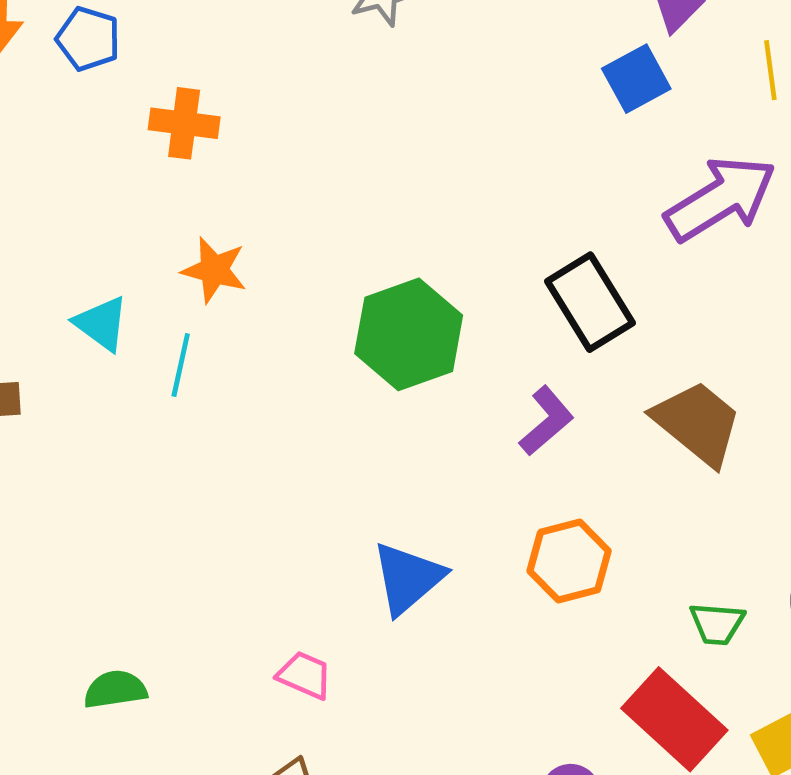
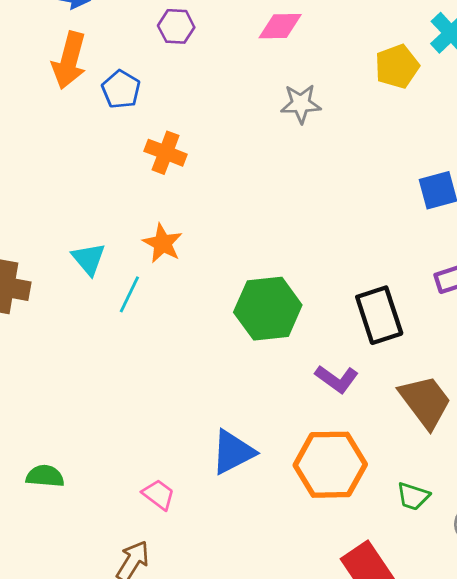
purple L-shape: (546, 421) -> (337, 379), turned 63
orange hexagon: (569, 561) -> (330, 465), size x1.4
green trapezoid: (717, 624) -> (413, 496), moved

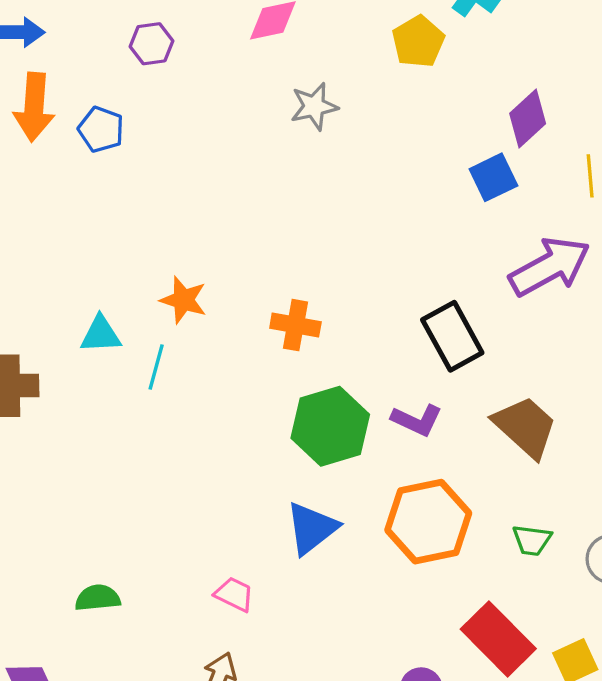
orange cross: (166, 153) -> (295, 325), moved
cyan triangle: (89, 259) -> (101, 334), turned -42
green hexagon: (268, 309) -> (330, 426), moved

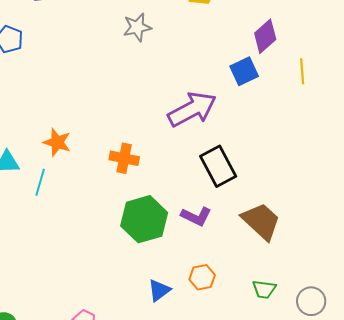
purple arrow: (550, 267) -> (192, 109), moved
orange hexagon: (428, 522) -> (202, 277), size x0.5
blue triangle: (312, 528) -> (159, 290), moved, size x0.7

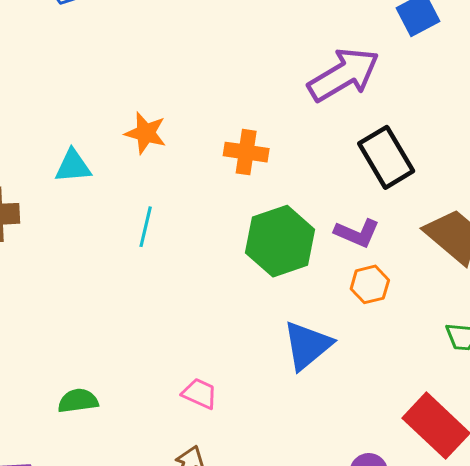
cyan line: (40, 182) -> (146, 227), moved
orange hexagon: (202, 277) -> (370, 284), moved
blue triangle: (159, 290) -> (307, 345), size x1.5

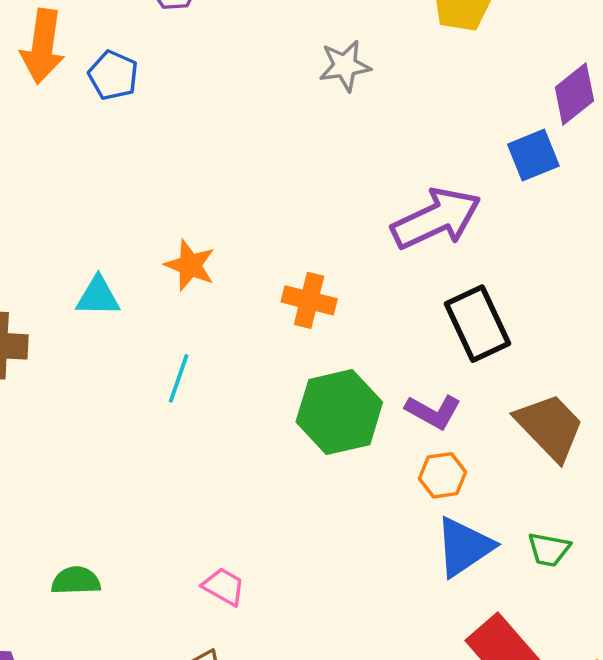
blue triangle: (307, 345) -> (464, 547), moved

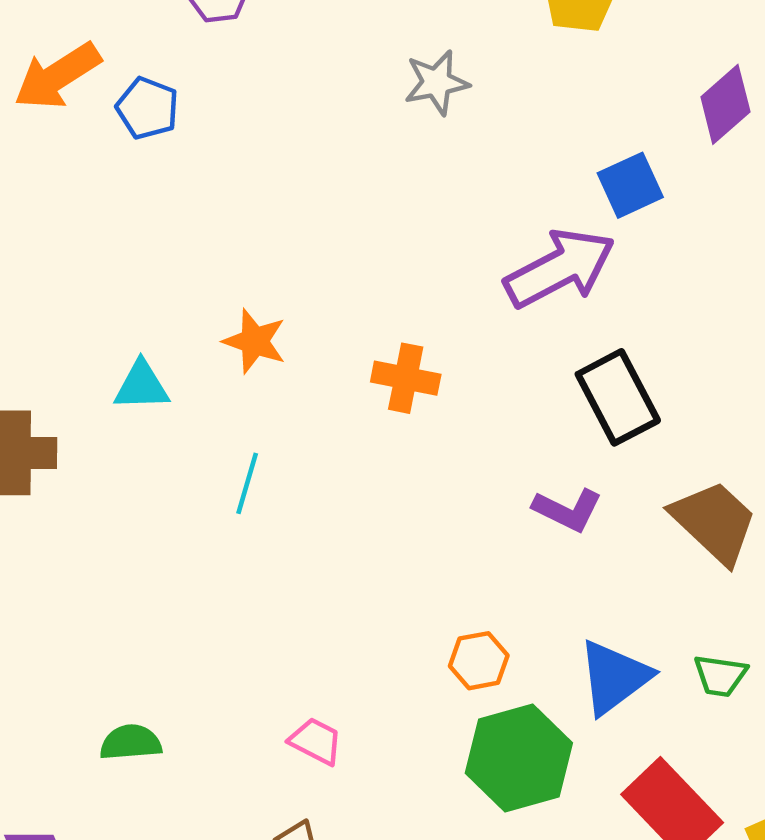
orange arrow: (43, 46) -> (57, 76), turned 52
blue square: (533, 155) -> (630, 185), moved
green hexagon: (339, 412) -> (519, 758), moved
orange hexagon: (443, 475) -> (479, 661), moved

